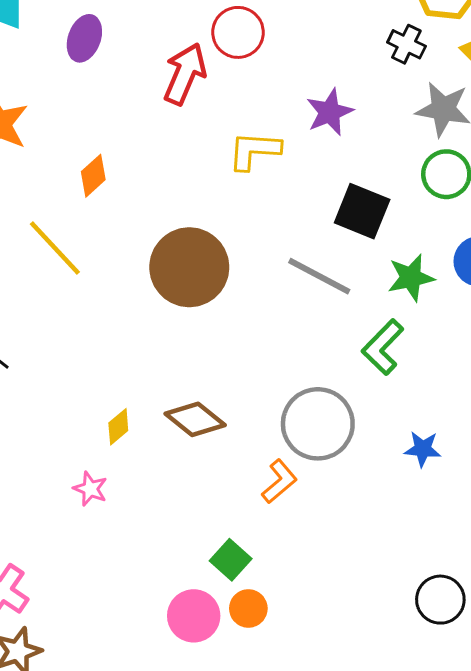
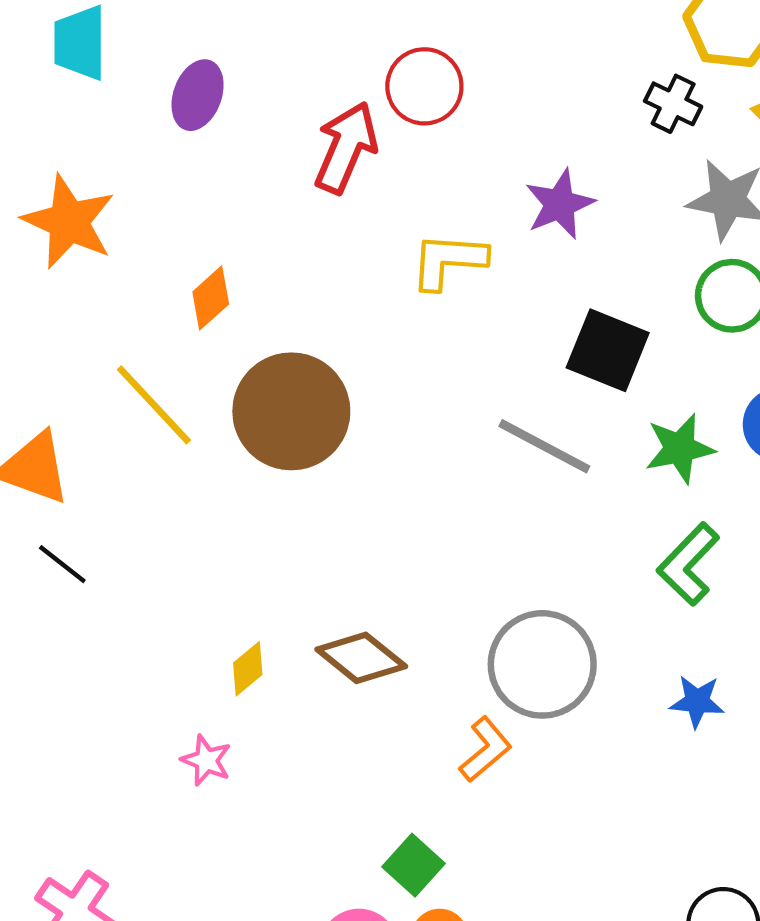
brown circle: (189, 267) -> (291, 411), moved
green L-shape: (383, 347) -> (688, 564), moved

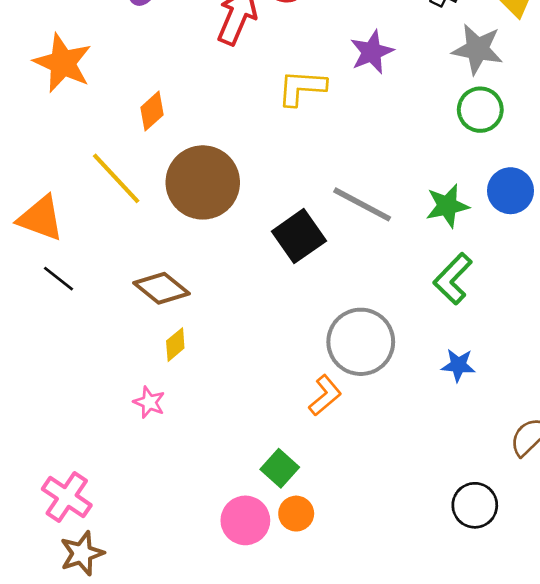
black square: (608, 350) -> (299, 236), moved, turned 33
brown diamond: (361, 658) -> (162, 288), moved

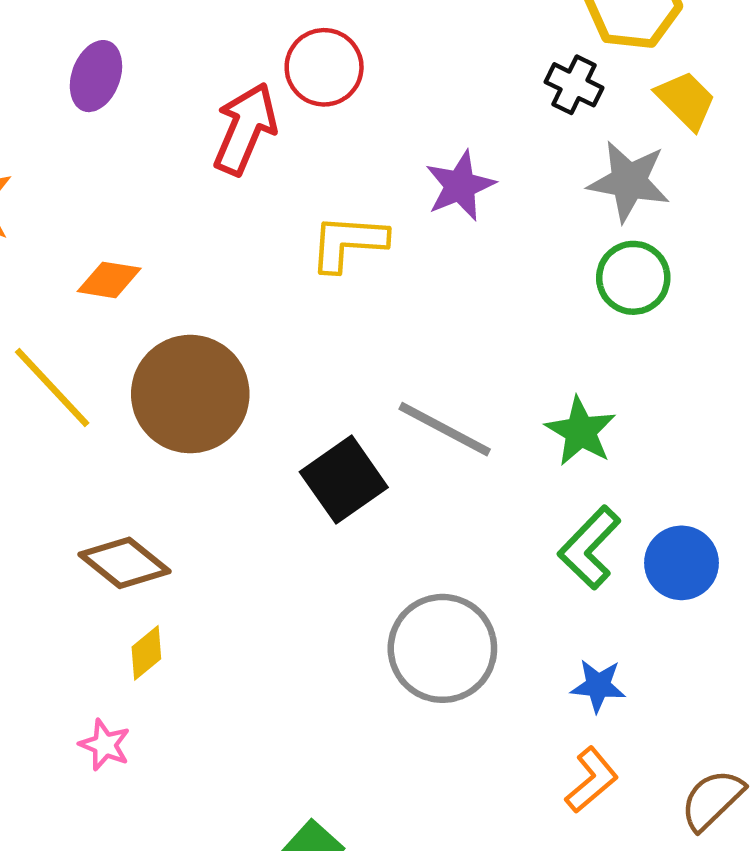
orange diamond: (152, 111) -> (109, 280), turned 51
blue circle: (510, 191) -> (681, 563), moved
green star: (447, 206) -> (581, 431), turned -30
orange L-shape: (325, 395) -> (592, 780), moved

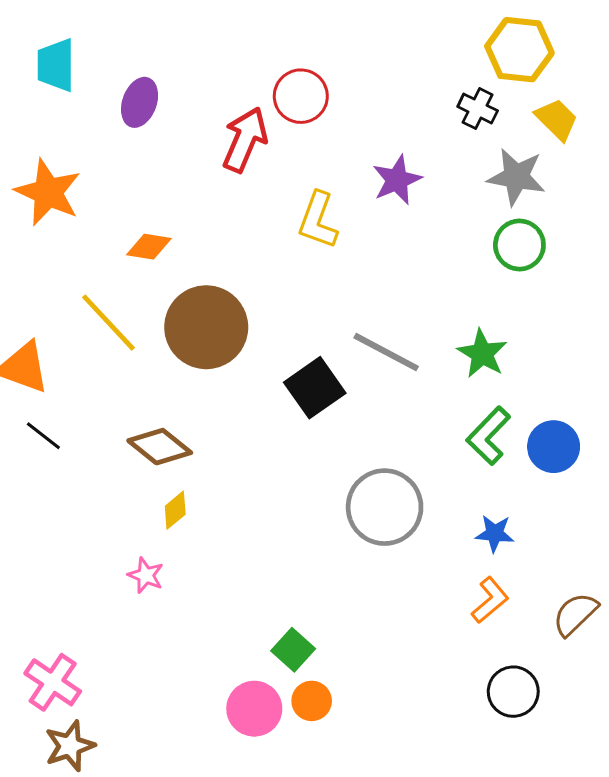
yellow L-shape: (348, 243) -> (318, 220), turned -74

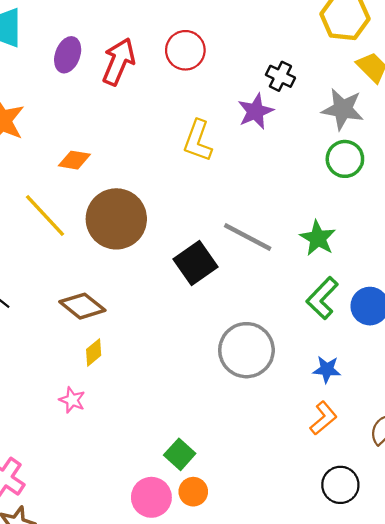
black cross: (478, 109) -> (280, 76), moved
red arrow: (245, 140) -> (119, 62), moved

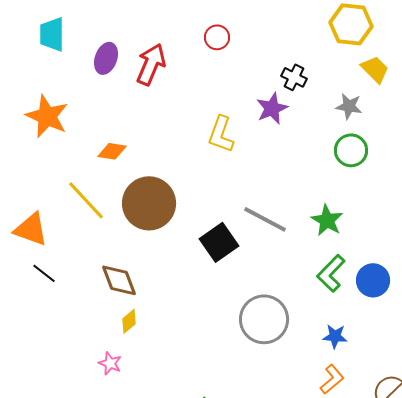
red circle: (185, 50) -> (217, 37), moved, size x0.7
gray star: (343, 109) -> (349, 106), size x0.7
brown diamond: (82, 306) -> (119, 280), turned 30

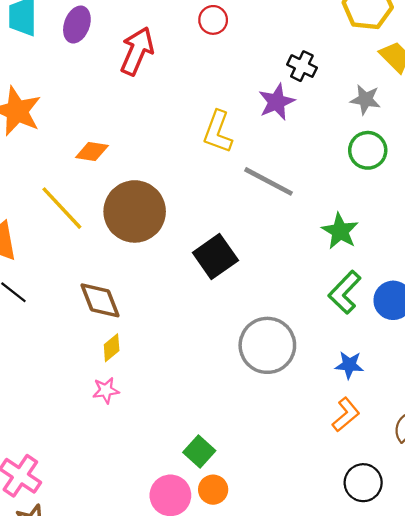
purple ellipse: (106, 58) -> (77, 25), moved
gray line: (265, 219) -> (268, 181), moved
pink star: (110, 363) -> (106, 390), moved, turned -30

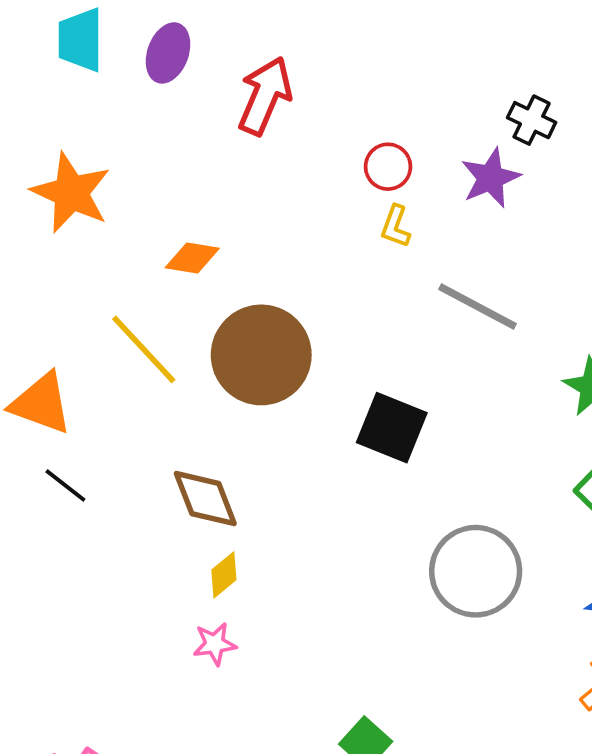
red circle: (213, 20) -> (388, 167), moved
yellow L-shape: (218, 132) -> (395, 226), size x0.6
black square: (215, 256) -> (392, 428), turned -33

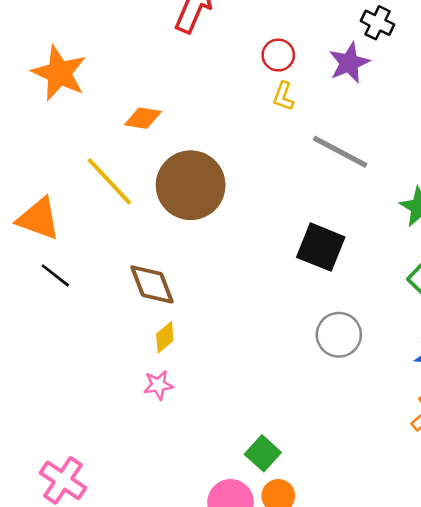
black square: (392, 428) -> (321, 247), moved
gray circle: (476, 571) -> (339, 335), size x0.7

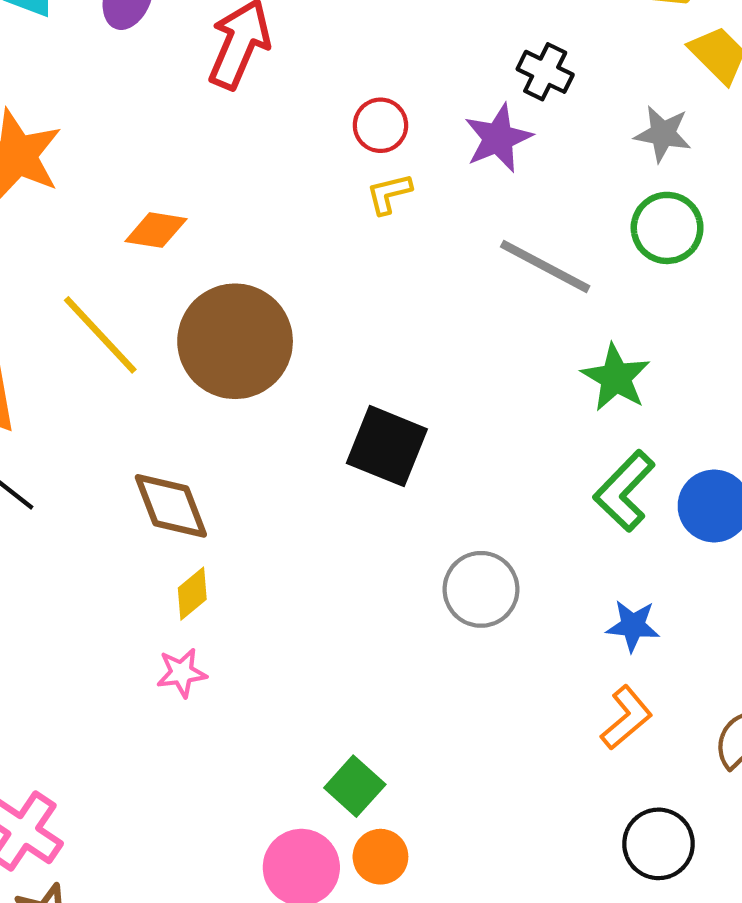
yellow L-shape: (283, 96) -> (389, 194), turned 56
gray line: (340, 152) -> (545, 266), moved
black square: (321, 247) -> (387, 446), moved

